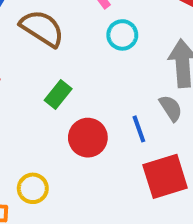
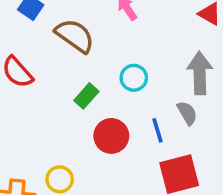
cyan circle: (122, 35) -> (134, 78), moved

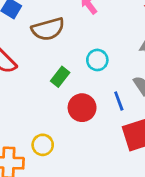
brown semicircle: (75, 36) -> (48, 29), turned 132

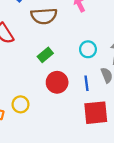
cyan circle: (97, 60) -> (88, 49), moved

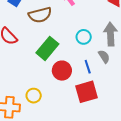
green rectangle: (45, 55) -> (47, 48), size x1.6
red square: (96, 113) -> (86, 92), moved

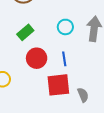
green rectangle: (47, 48) -> (25, 32), size x0.7
gray semicircle: (104, 57) -> (83, 95), moved

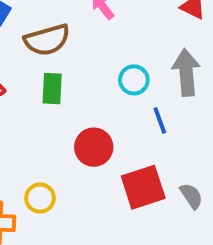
green rectangle: (25, 32) -> (52, 89), moved, turned -35
blue line: (64, 59) -> (160, 120), moved

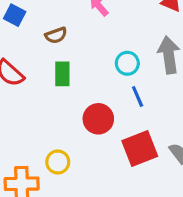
brown semicircle: (47, 40) -> (56, 35), size x0.6
blue line: (160, 120) -> (138, 97), moved

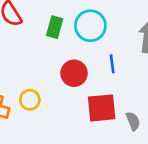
cyan circle: (127, 63) -> (90, 26), moved, size x1.5

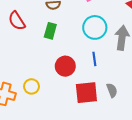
cyan circle: (90, 26) -> (95, 27), moved
gray semicircle: (133, 121) -> (112, 90), moved

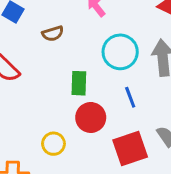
green rectangle: (50, 31) -> (79, 83), moved
yellow circle: (31, 86) -> (53, 144), moved

